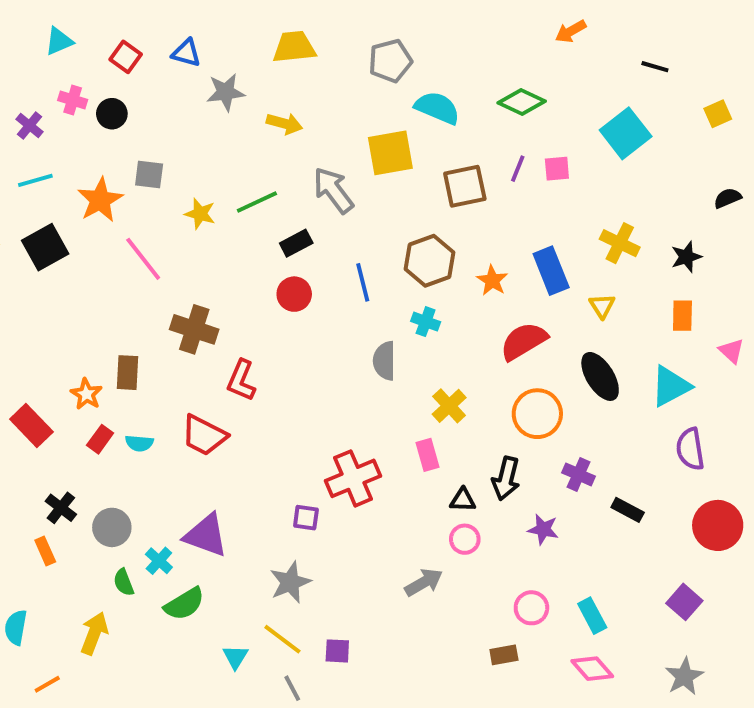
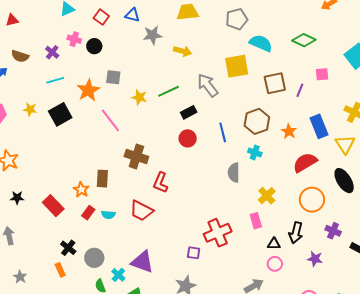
purple line: (518, 169) -> (300, 90), moved
yellow triangle: (602, 306) -> (345, 144), size x1.5

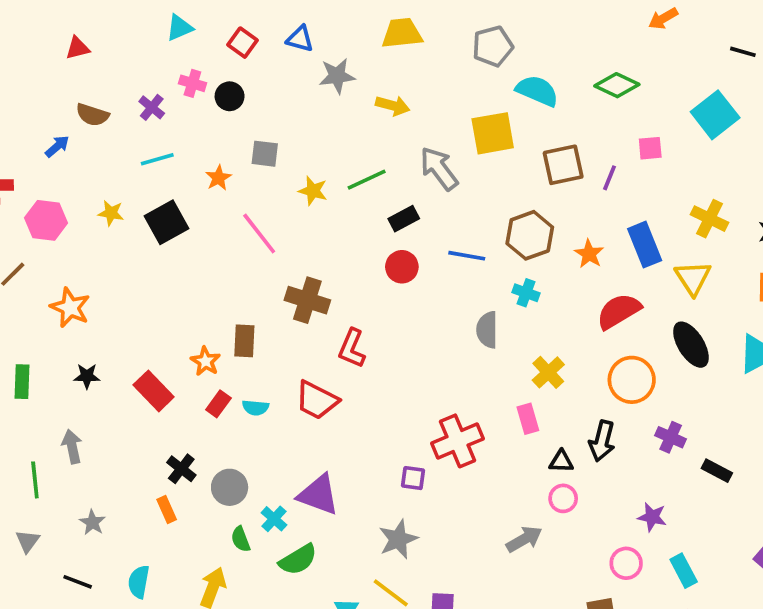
orange star: (88, 90) -> (218, 178), size x0.6
blue line: (223, 132) -> (467, 256), turned -66
purple star: (315, 259) -> (652, 517), moved

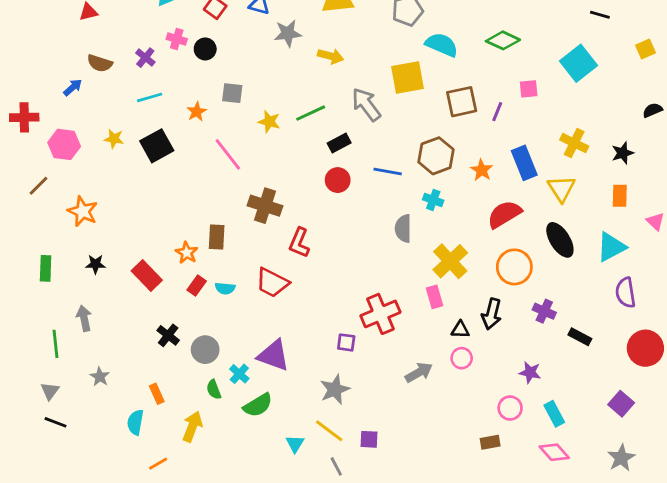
yellow cross: (548, 372) -> (450, 261), size x1.4
orange rectangle: (167, 510) -> (157, 394), moved
gray arrow: (524, 539) -> (419, 372), moved
black line: (78, 582) -> (56, 422), moved

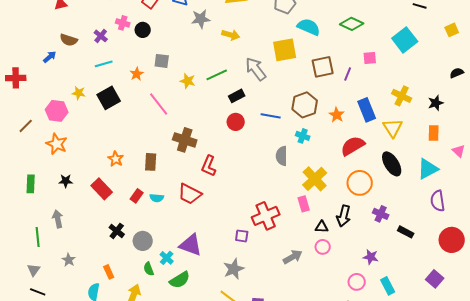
pink hexagon: (64, 144) -> (57, 111), moved
orange star: (187, 253) -> (116, 159), moved

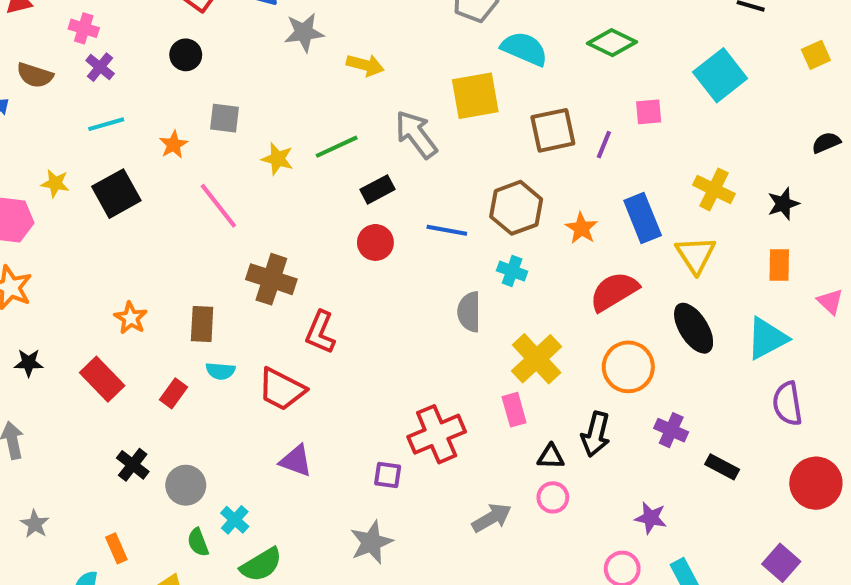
pink cross: (123, 23) -> (84, 28), moved
cyan semicircle: (157, 198) -> (220, 371), moved
purple triangle: (191, 245) -> (296, 461), moved, size x0.7

